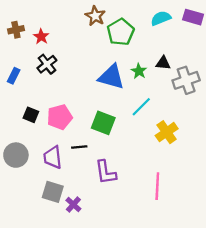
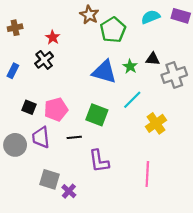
red star: (41, 37) -> (53, 37), moved
purple trapezoid: (53, 157) -> (41, 137), moved

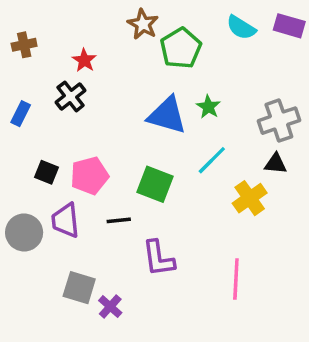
cyan semicircle: (151, 17) -> (241, 28), turned -126
black triangle: (153, 59) -> (276, 164), moved

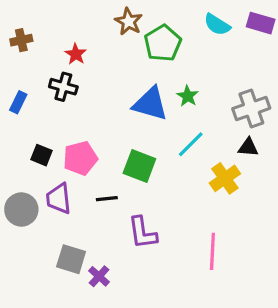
black cross: (71, 96) -> (63, 87), turned -36

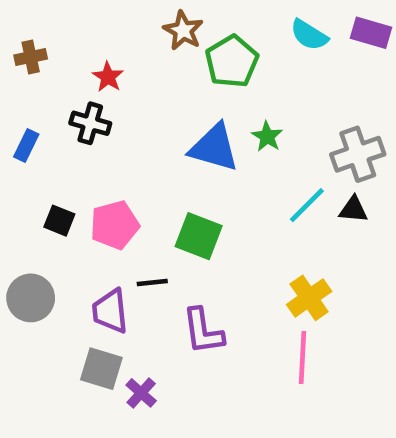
cyan line: (191, 144) -> (307, 205), moved
yellow cross: (225, 178) -> (309, 298), moved
purple trapezoid: (59, 199) -> (110, 311), moved

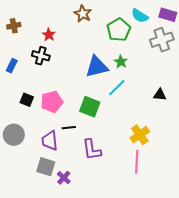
green pentagon: (232, 61) -> (119, 30), moved
blue triangle: (214, 148) -> (97, 67), turned -30
gray cross: (358, 154) -> (162, 40), moved
cyan line: (307, 205) -> (117, 88), moved

